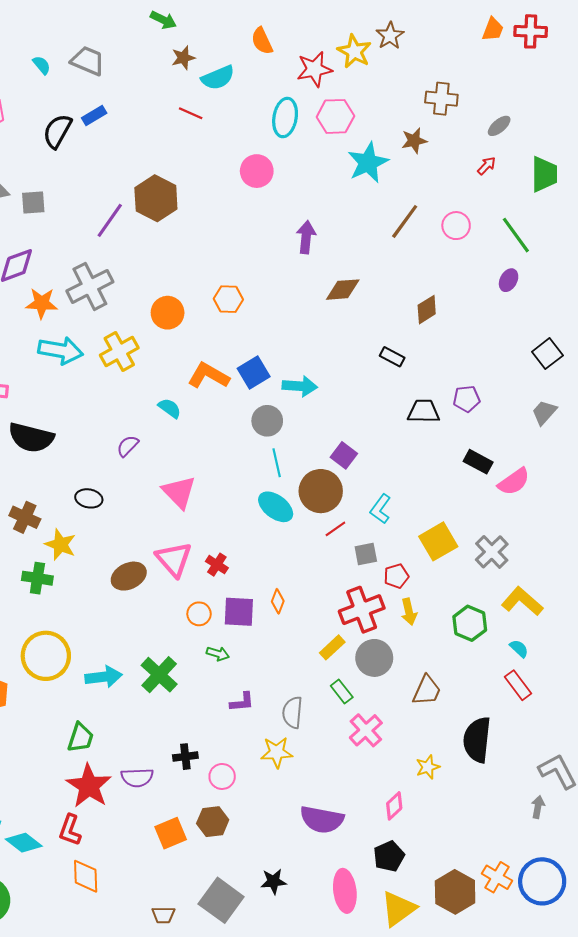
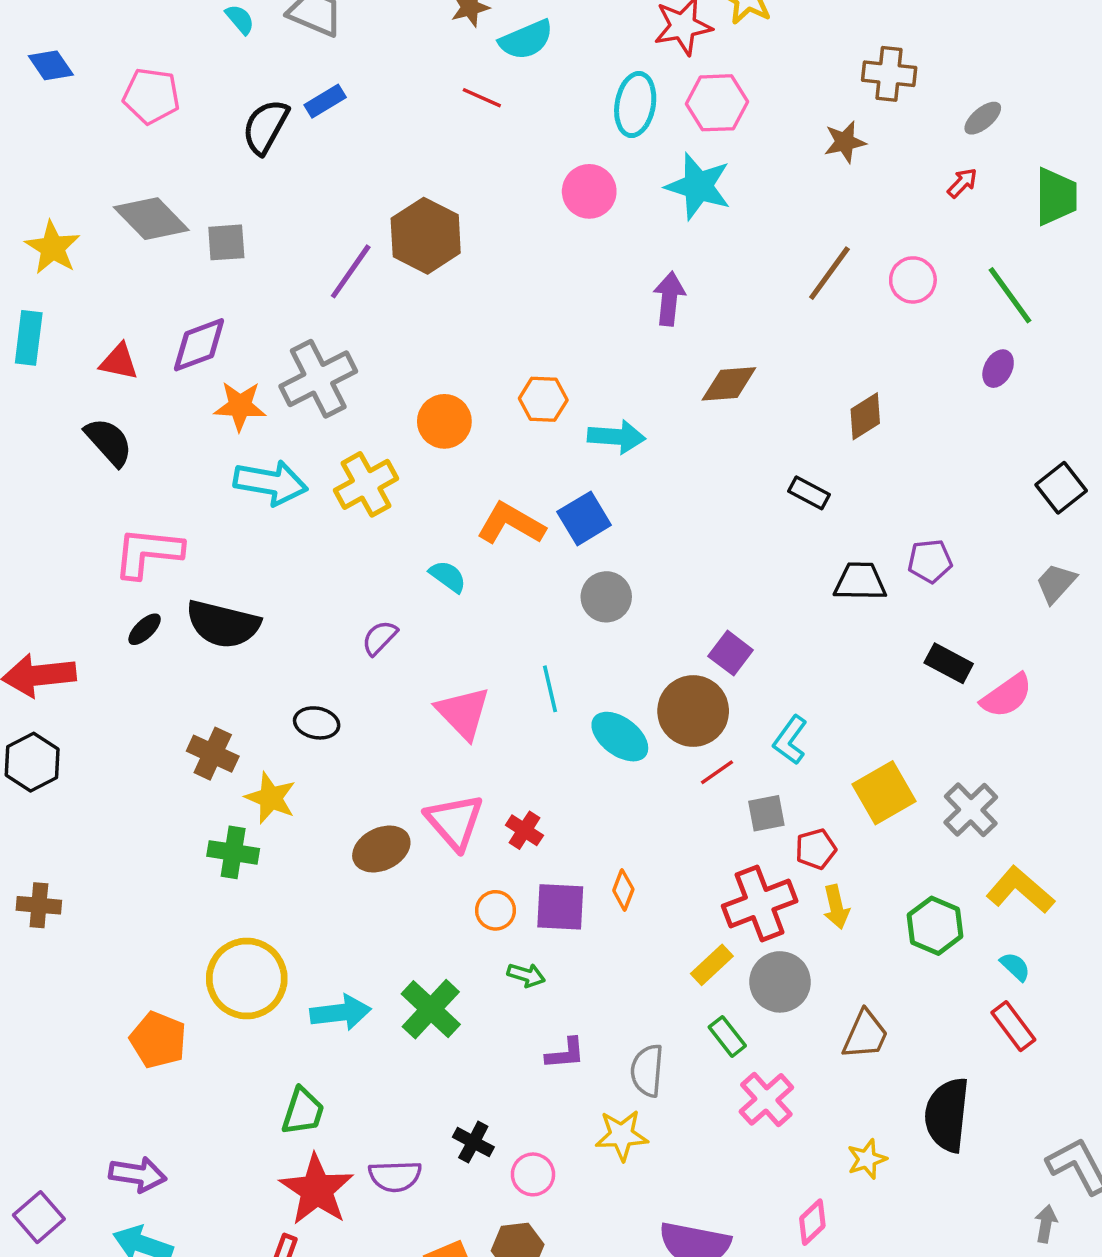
cyan star: (368, 163) -> (698, 186), moved, turned -30
cyan arrow: (300, 386) -> (616, 437), moved
cyan line: (277, 463) -> (550, 689), moved
black cross: (185, 757) -> (473, 1142), turned 35

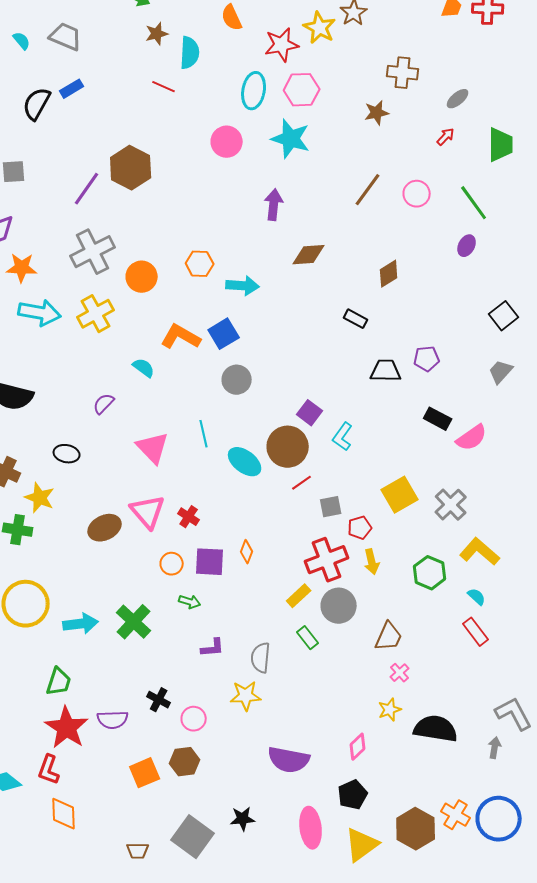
cyan semicircle: (526, 40) -> (190, 53), turned -64
gray cross: (318, 379) -> (93, 252), moved
cyan L-shape: (790, 740) -> (343, 437), moved
pink cross: (766, 1099) -> (400, 673), moved, size x0.6
black semicircle: (947, 1115) -> (436, 729), moved, turned 93

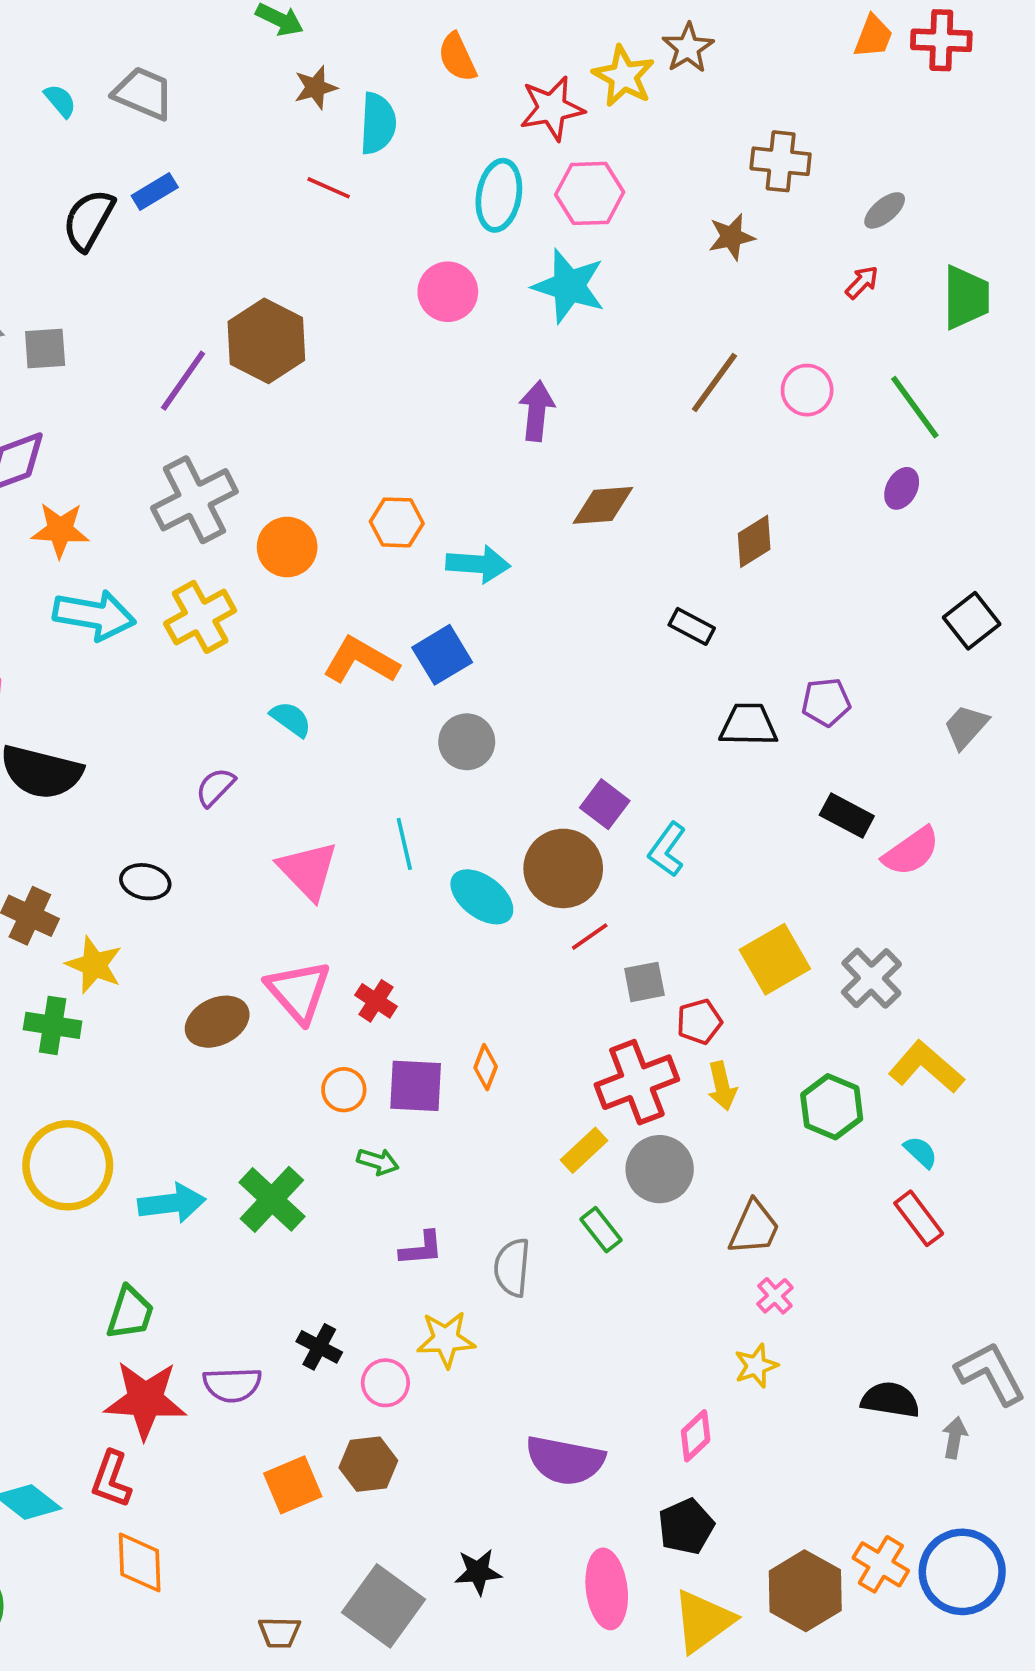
yellow star: (246, 696) -> (446, 1339), moved
red star: (67, 728) -> (145, 1400), turned -30
black semicircle: (436, 729) -> (890, 1400), moved, size x0.7

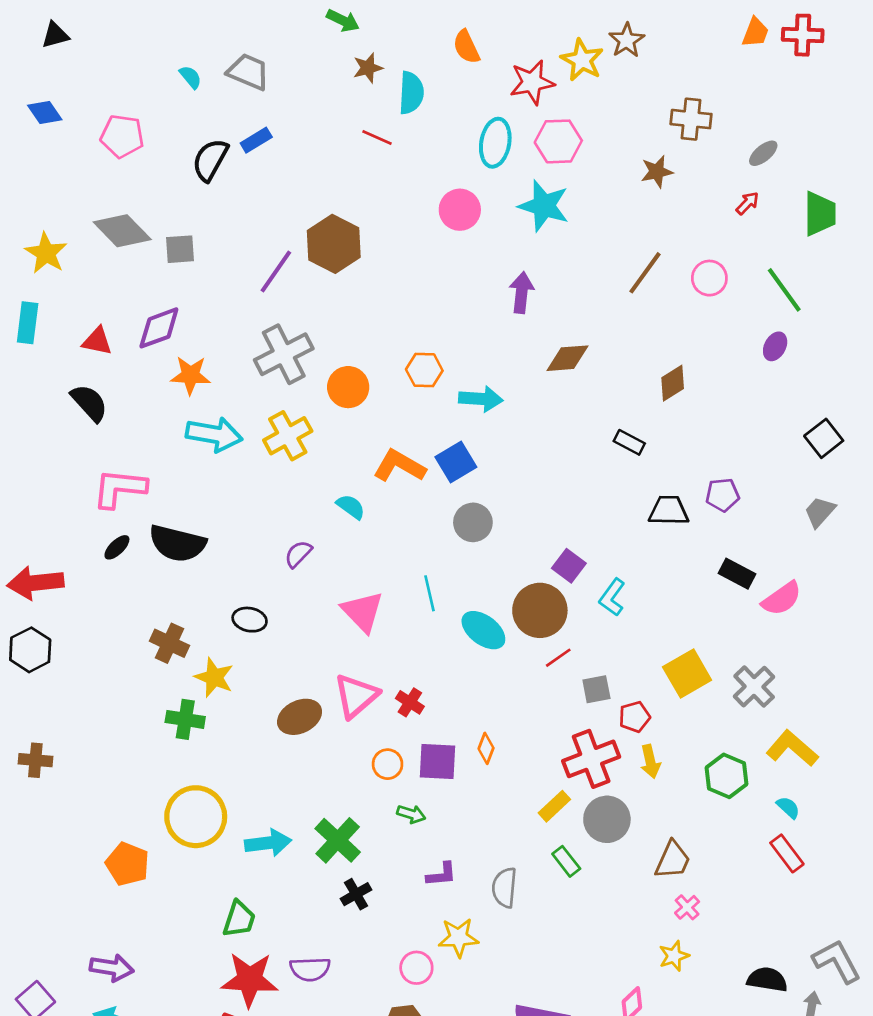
pink triangle: (298, 991) -> (356, 696), turned 30
black cross: (319, 1347) -> (356, 894), moved, turned 32

